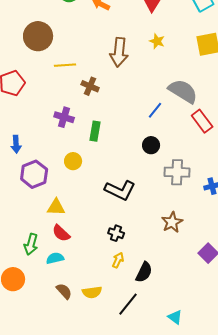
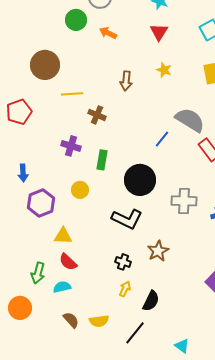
brown arrow: (119, 52) -> (126, 81), size x0.7
black circle: (151, 145) -> (140, 180), moved, size x1.8
brown star: (172, 222) -> (158, 251), moved

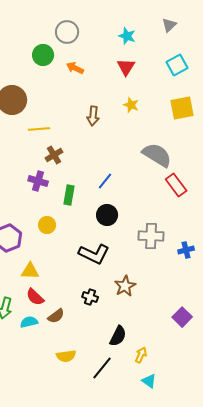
brown cross: (97, 115) -> (54, 155), moved, turned 36
blue line: (162, 139) -> (105, 181), moved
black circle: (140, 180) -> (107, 215), size x0.7
yellow arrow: (125, 289) -> (141, 355), moved
brown semicircle: (71, 320) -> (56, 316), moved, turned 96

